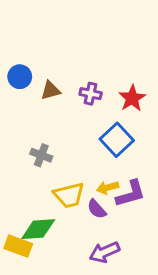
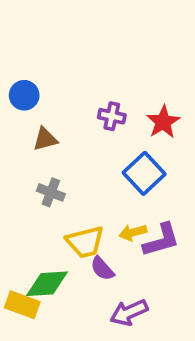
brown triangle: (51, 91) -> (45, 139), moved
purple semicircle: (97, 209) -> (102, 269), moved

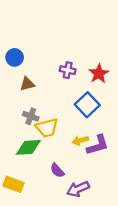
yellow trapezoid: (85, 242) -> (47, 128), moved
purple semicircle: (102, 269) -> (57, 170), moved
green diamond: (47, 284) -> (28, 147), moved

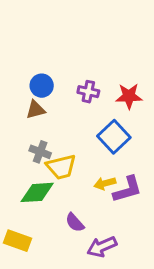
blue circle: (15, 57) -> (42, 86), moved
red star: (99, 74) -> (129, 96), turned 30

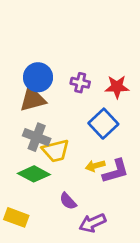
blue circle: (42, 86) -> (38, 77), size x1.4
brown triangle: (36, 110) -> (33, 99), size x1.5
gray cross: (40, 152) -> (37, 137), size x1.4
green diamond: (37, 192) -> (34, 174), turned 32

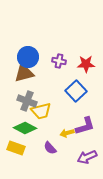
yellow arrow: (95, 166) -> (67, 133), moved
yellow rectangle: (16, 217) -> (16, 148), moved
purple arrow: (92, 223) -> (87, 157), moved

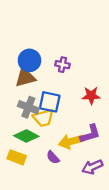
red star: (86, 64) -> (91, 96), moved
blue square: (76, 91) -> (50, 102), moved, turned -35
yellow arrow: (67, 133) -> (71, 141), size x1.6

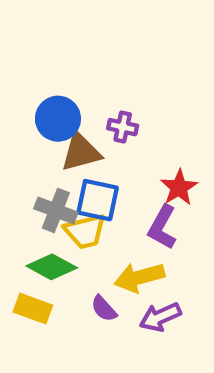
brown triangle: (25, 77) -> (81, 152), moved
red star: (91, 96) -> (179, 188), turned -30
purple L-shape: (90, 134) -> (162, 227), moved, turned 135
purple arrow: (92, 167) -> (160, 317), moved

